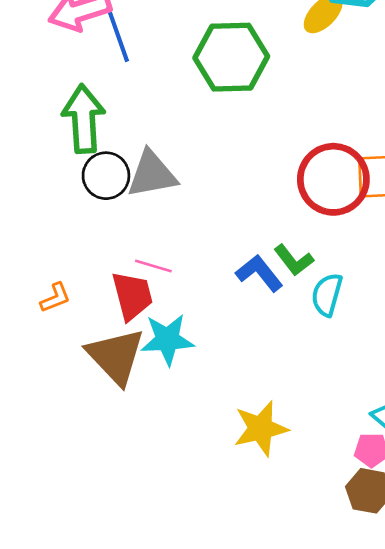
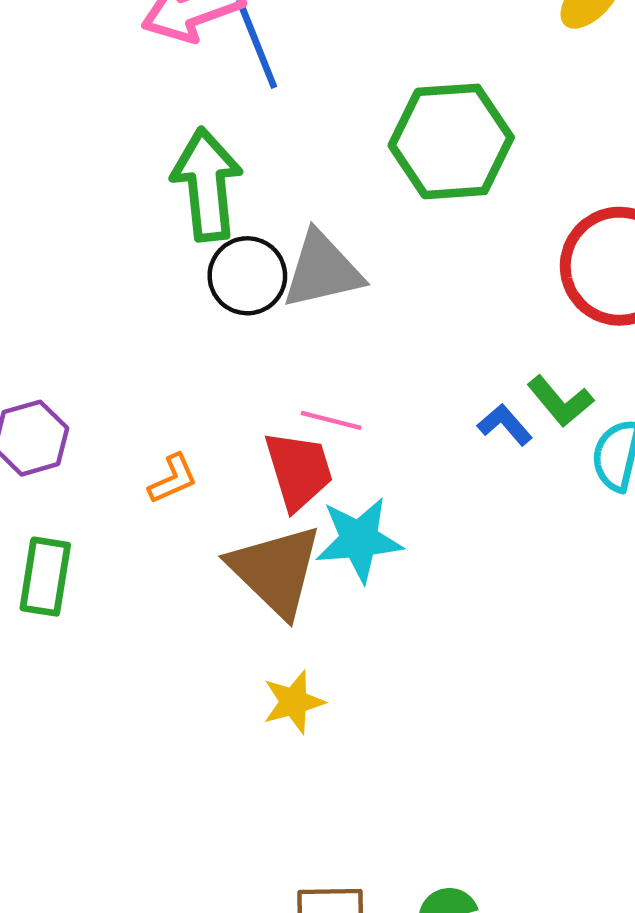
green hexagon: (231, 57) -> (451, 141), moved
blue L-shape: (259, 273) -> (505, 425), size x0.7
yellow star: (261, 428) -> (294, 702), moved, size x0.7

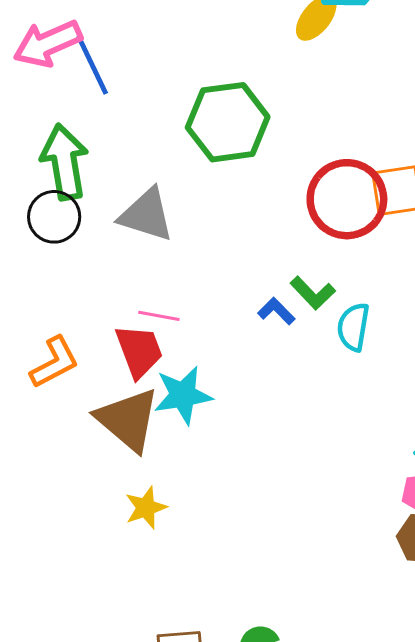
gray triangle: (322, 270) -> (146, 215), turned 34
black circle: (247, 276) -> (54, 217), moved
orange L-shape: (173, 479) -> (54, 362), size x1.5

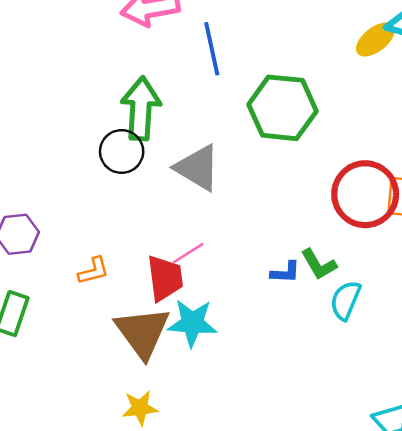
blue line: (92, 65) -> (212, 49), moved
blue L-shape: (276, 311) -> (285, 272), turned 124
pink line: (159, 316) -> (188, 253), turned -56
orange L-shape: (54, 362) -> (93, 271), size x0.7

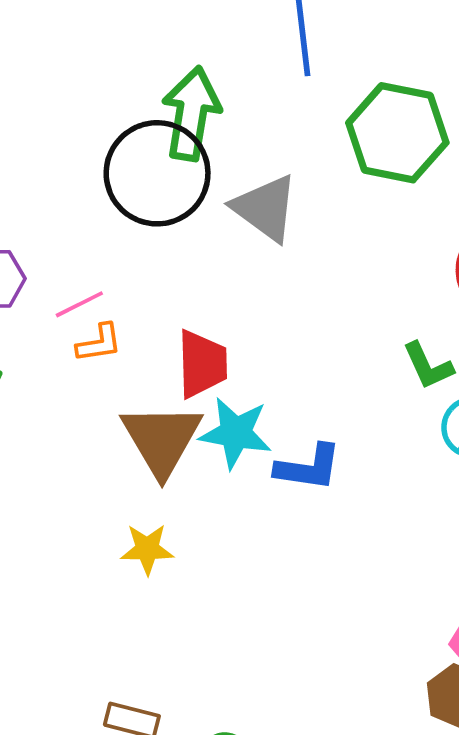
black circle: (122, 151) -> (157, 173), size x1.6
pink line: (188, 253) -> (79, 304), moved
blue L-shape: (285, 272) -> (308, 467), moved, size x1.5

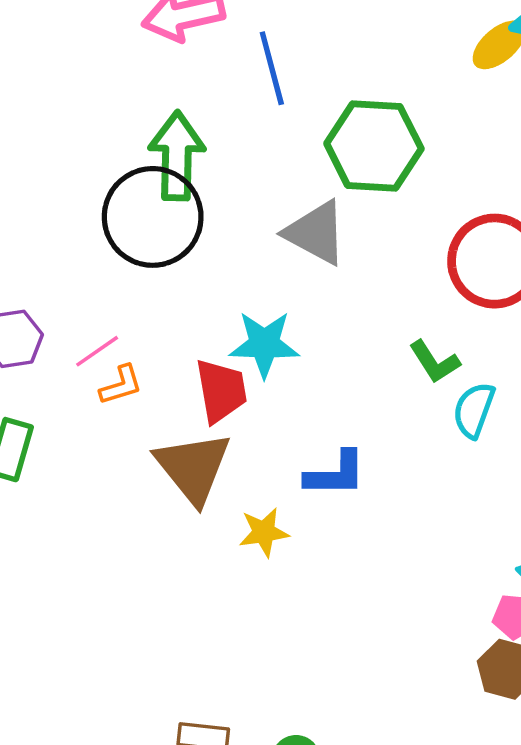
gray triangle: (265, 208) -> (316, 233), moved
cyan star: (236, 433) -> (264, 344), moved
yellow star: (147, 549) -> (264, 532), moved

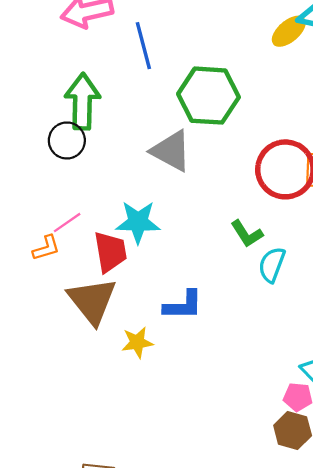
black circle: (153, 217) -> (67, 140), size x0.6
pink line: (97, 351) -> (67, 223), moved

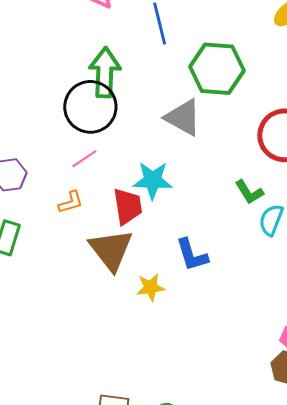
black circle: (67, 140) -> (90, 107), size x1.6
pink line: (67, 223) -> (84, 159), moved
blue L-shape: (183, 305) -> (192, 255), turned 72

